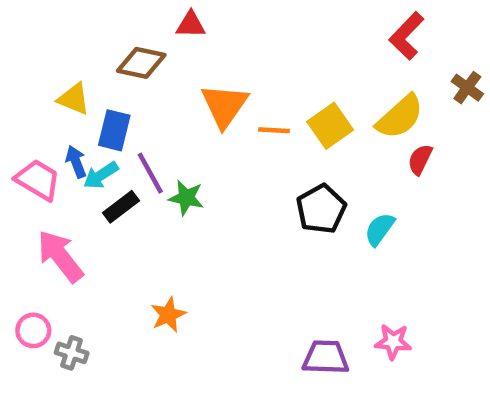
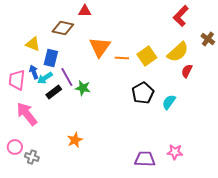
pink trapezoid: (38, 180) -> (17, 80), turned -115

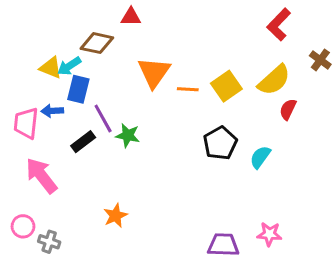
blue arrow: (34, 72) -> (52, 111), turned -72
cyan arrow: (45, 78) -> (69, 66), moved

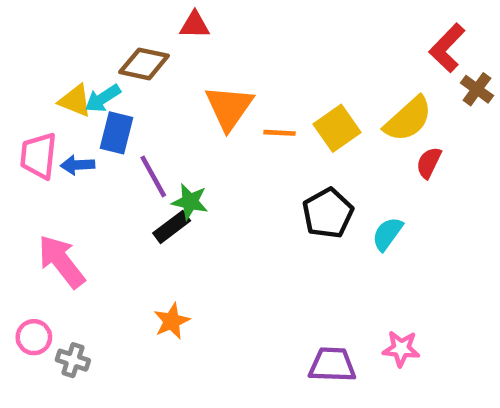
red L-shape: (279, 25) -> (447, 48), moved
pink trapezoid: (26, 123) -> (38, 156), moved
black rectangle: (83, 142) -> (172, 227), moved

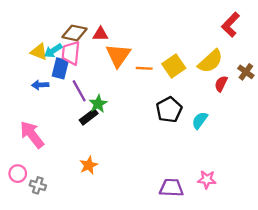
red triangle: (195, 25) -> (100, 34), moved
brown cross: (477, 89) -> (246, 72), moved
pink trapezoid: (38, 156) -> (71, 53), moved
green star: (190, 202) -> (98, 104), turned 30

